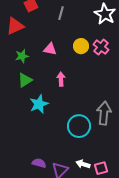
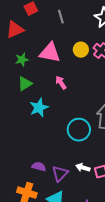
gray line: (61, 13) -> (61, 17), turned -32
pink triangle: (50, 49) -> (50, 53), size x1.6
pink arrow: (61, 79) -> (61, 83), turned -32

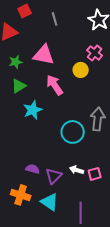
yellow circle: (81, 50) -> (81, 70), moved
pink arrow: (61, 83) -> (55, 85), size x1.5

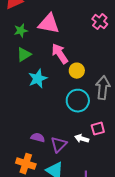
yellow circle: (81, 70) -> (77, 71), moved
pink square: (95, 174) -> (98, 129), moved

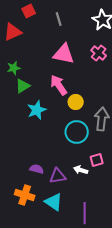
pink triangle: (49, 24) -> (64, 54), moved
green star: (21, 31) -> (14, 68), moved
purple triangle: (59, 145) -> (58, 176), turned 36

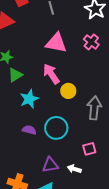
cyan circle: (77, 132) -> (56, 128), moved
purple semicircle: (37, 169) -> (29, 130), moved
white arrow: (81, 170) -> (74, 169), moved

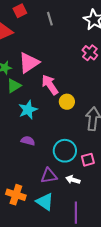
pink triangle: (56, 43) -> (29, 63), moved, turned -45
cyan circle: (56, 128) -> (65, 151), moved

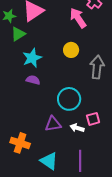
pink arrow: (50, 85) -> (78, 18), moved
purple semicircle: (28, 141) -> (33, 80), moved
pink square: (88, 160) -> (93, 119), moved
cyan triangle: (45, 202) -> (49, 161), moved

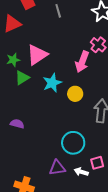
pink arrow: (78, 18) -> (82, 62), turned -125
cyan star: (32, 58) -> (52, 83), moved
purple semicircle: (33, 80) -> (17, 124), moved

